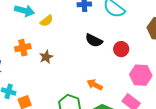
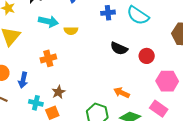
yellow semicircle: (47, 21) -> (71, 31), turned 40
brown star: (46, 57) -> (58, 92), moved

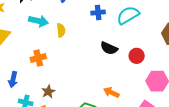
cyan semicircle: (138, 15) -> (128, 15), turned 115
yellow semicircle: (71, 31) -> (61, 30), turned -96

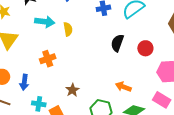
black semicircle: (109, 48) -> (117, 43), turned 90
brown star: (48, 92) -> (72, 90), moved

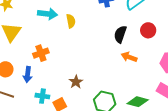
red circle: (145, 48) -> (148, 30), moved
orange cross: (48, 59) -> (41, 53), moved
orange arrow: (123, 87) -> (129, 57), moved

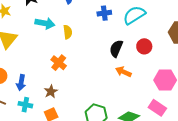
orange cross: (41, 53) -> (59, 63), moved, turned -35
brown star: (76, 82) -> (51, 91), moved
cyan cross: (42, 96) -> (25, 105), moved

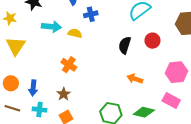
blue cross: (104, 13) -> (91, 14), moved
yellow semicircle: (68, 32) -> (75, 33), turned -64
orange arrow: (123, 72) -> (135, 79), moved

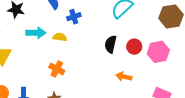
red circle: (152, 41) -> (134, 47), moved
pink hexagon: (176, 72) -> (158, 52), moved

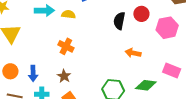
red circle: (134, 47) -> (141, 14), moved

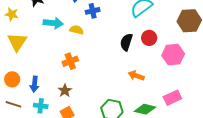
orange cross: (66, 46) -> (70, 61), turned 35
pink rectangle: (172, 71) -> (172, 98), turned -54

